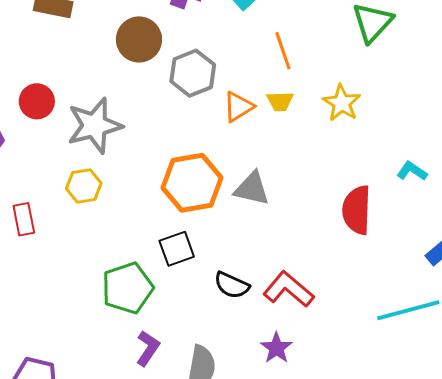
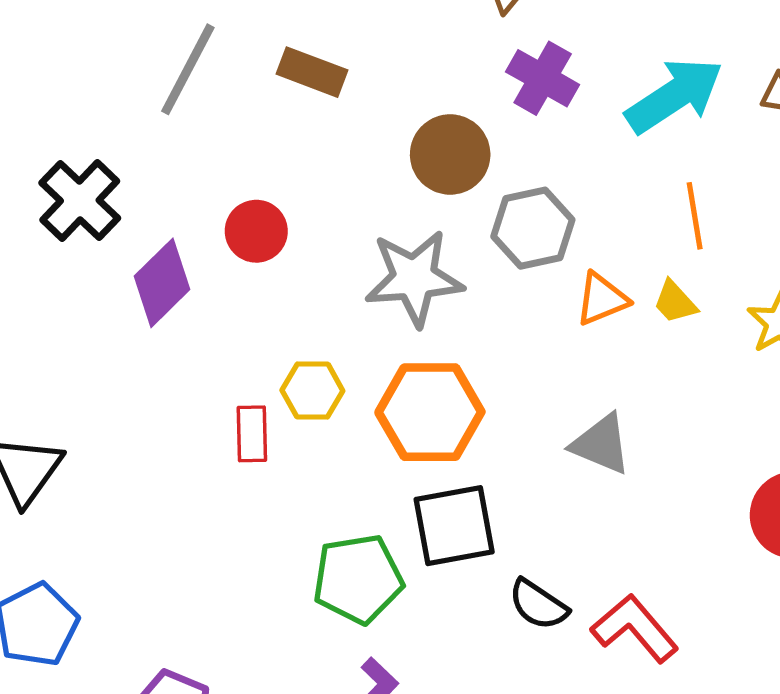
yellow trapezoid: (280, 101) -> (675, 302), turned 40
gray star: (95, 125) -> (414, 278), moved
orange hexagon: (192, 183) -> (430, 412), moved
red rectangle: (24, 219) -> (252, 434), moved
black square: (177, 249) -> (454, 526), size x1.4

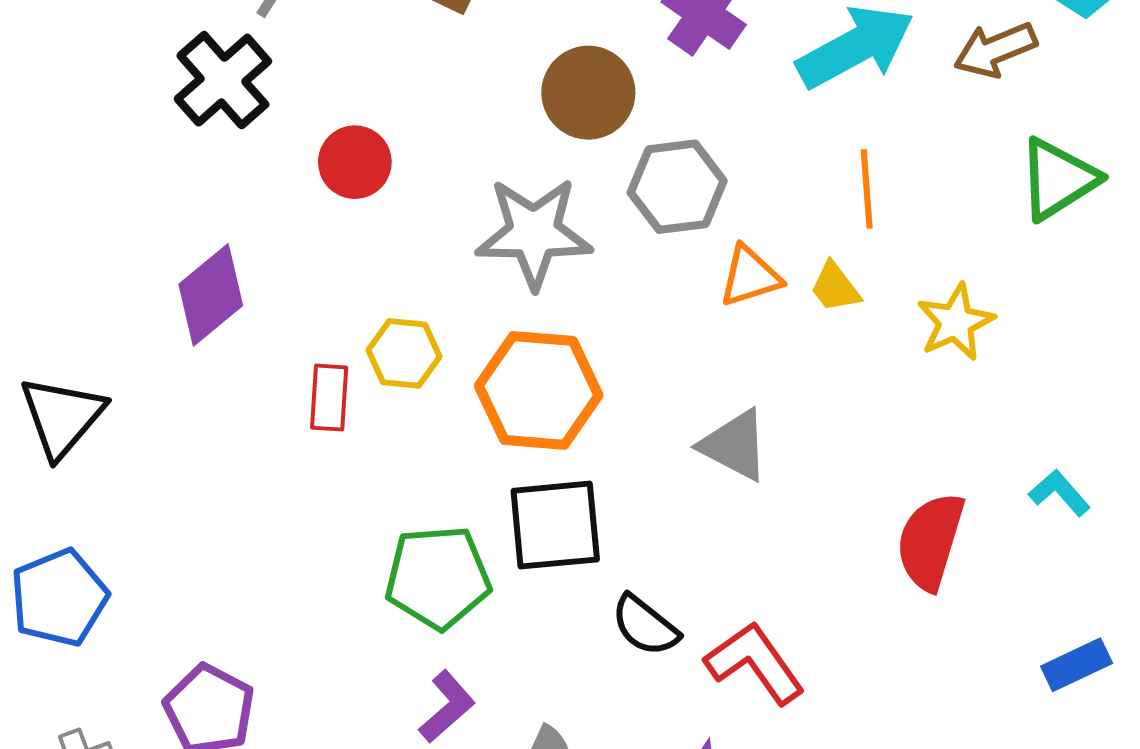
black cross: (80, 201) -> (223, 80), moved
purple diamond: (162, 283) -> (211, 295), moved

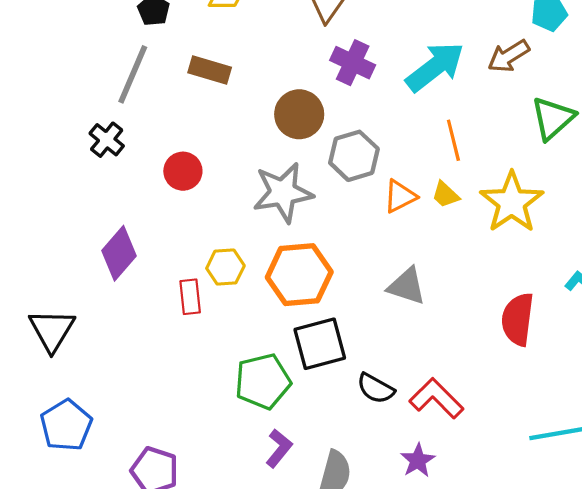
black cross: (223, 80) -> (107, 140), size x0.7
yellow star: (956, 322) -> (512, 202), size x1.5

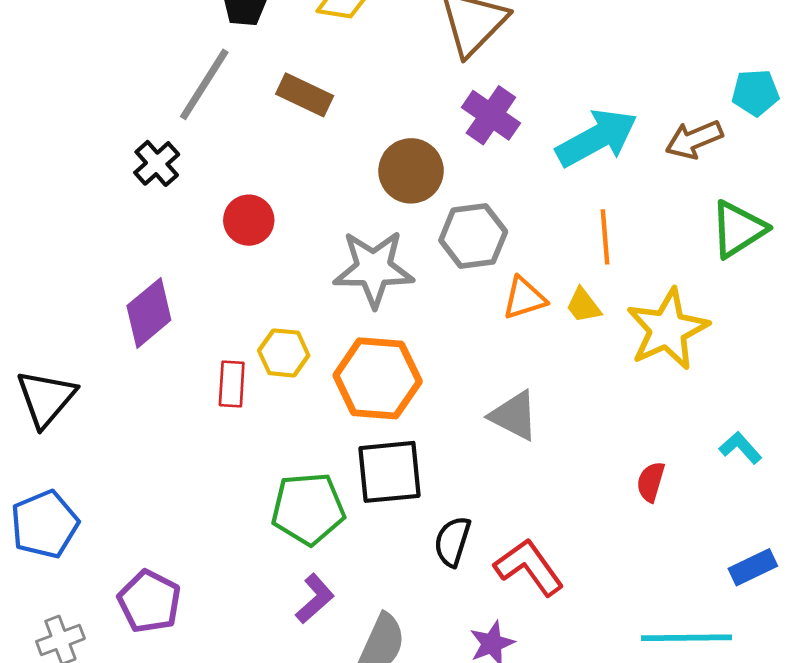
red semicircle: (518, 319) -> (651, 482), size x0.6
black semicircle: (376, 388) -> (452, 541), turned 69

